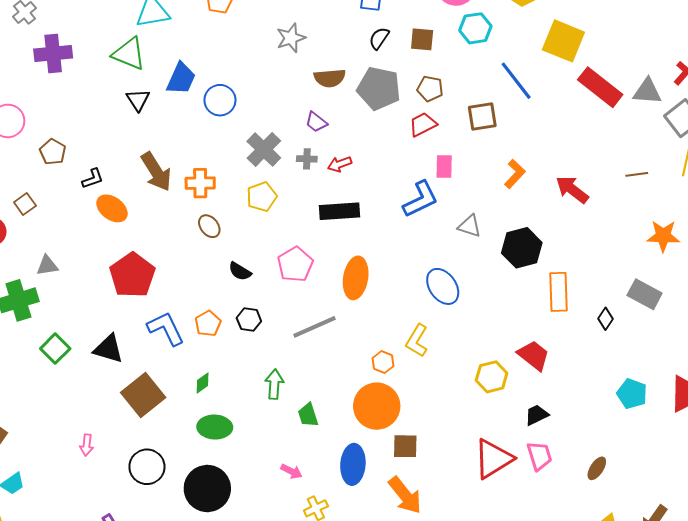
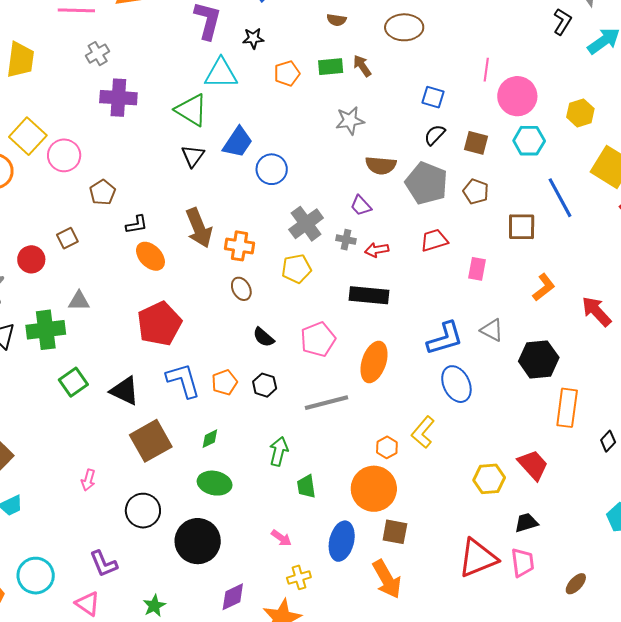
red trapezoid: (423, 124) -> (434, 240), moved
blue L-shape: (420, 199) -> (445, 338), moved

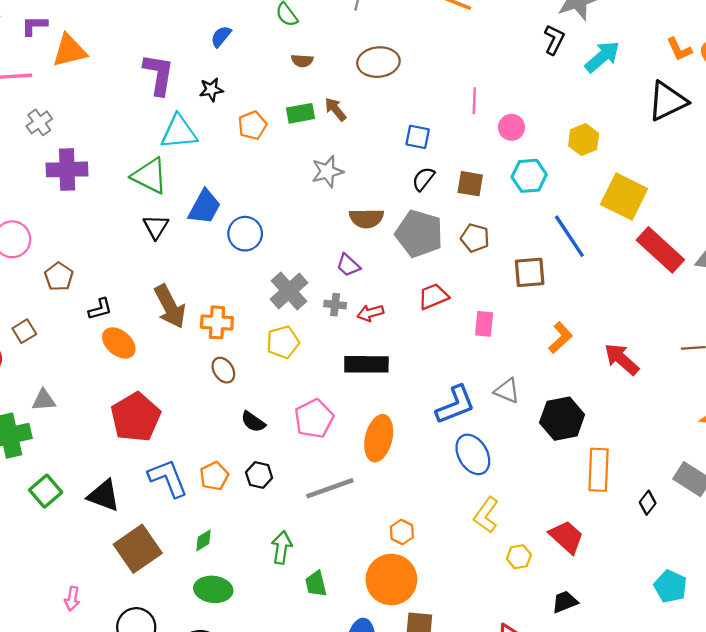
pink circle: (517, 96) -> (512, 127), size x0.6
yellow L-shape: (423, 432) -> (486, 515), moved
yellow hexagon: (489, 479) -> (519, 557), size x0.7

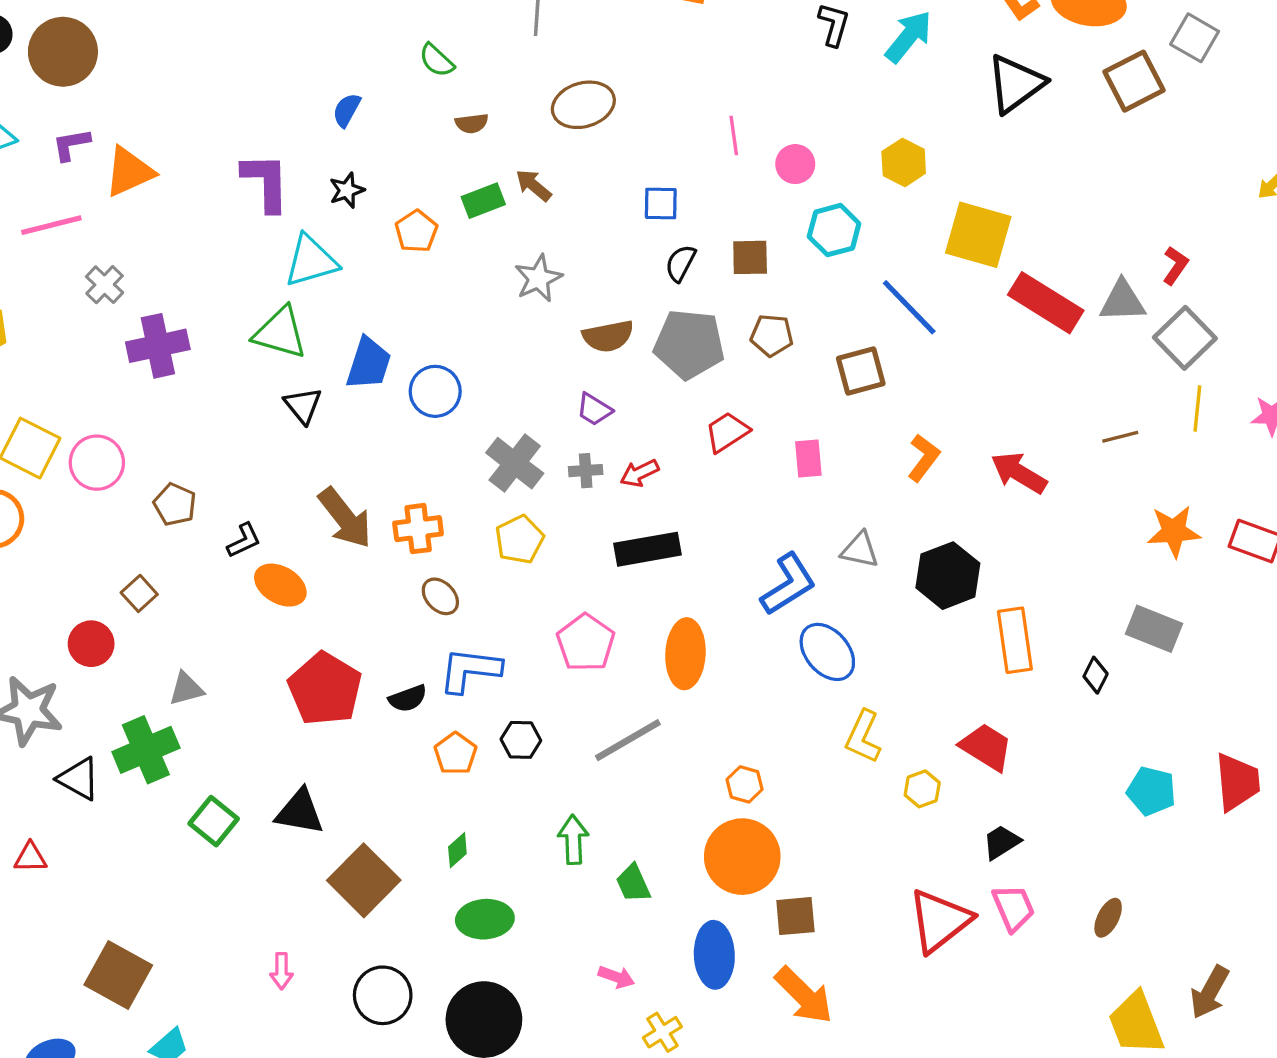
black semicircle: (253, 422) -> (408, 698), moved, turned -45
blue L-shape: (168, 478) -> (470, 670), moved, turned -51

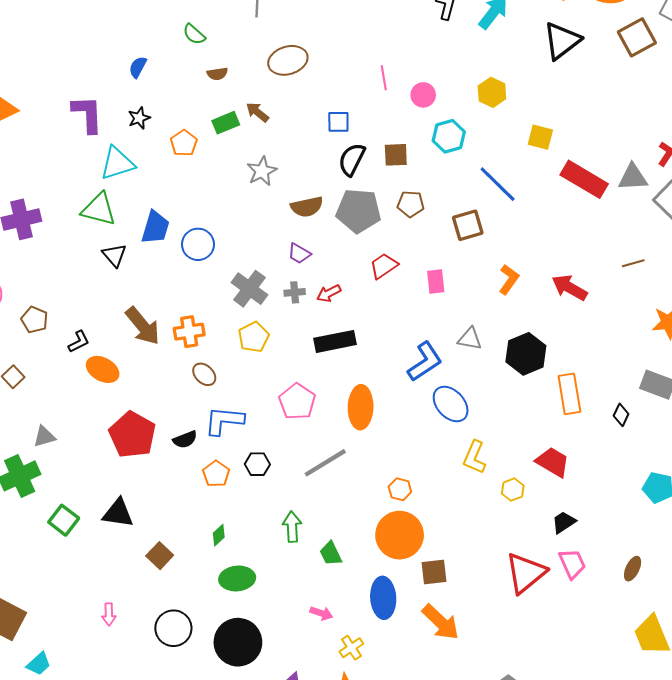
yellow square: (978, 235) -> (540, 137), size x0.6
black semicircle: (681, 263) -> (352, 159), size x1.4
brown square: (364, 880) -> (160, 556), size x0.6

